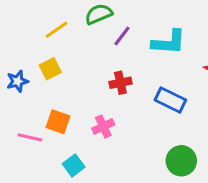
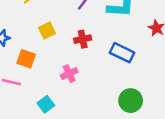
yellow square: (50, 69) -> (47, 31), moved
orange square: (58, 122) -> (26, 59), moved

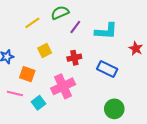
pink cross: (69, 74) -> (63, 86), size x1.6
cyan square: (46, 104) -> (39, 103), moved

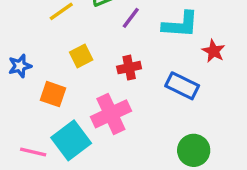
red star: (136, 48) -> (214, 51), moved
pink line: (15, 94) -> (33, 152), moved
cyan square: (39, 103) -> (71, 140), size x1.6

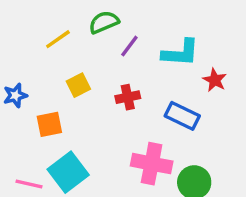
orange square: (53, 94) -> (49, 124), turned -30
pink cross: (111, 114) -> (152, 164), moved, turned 36

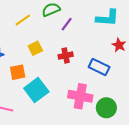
cyan L-shape: (181, 53) -> (107, 18), moved
cyan square: (68, 172) -> (36, 90), moved

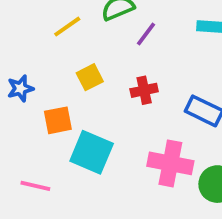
cyan square: (36, 90) -> (92, 152), turned -30

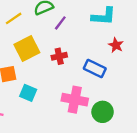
yellow square: (90, 77) -> (27, 48), size x1.6
cyan square: (92, 152) -> (28, 93), size x0.7

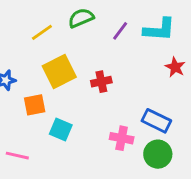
purple line: (60, 23) -> (120, 31), moved
blue rectangle: (95, 69) -> (156, 121), moved
pink cross: (75, 100) -> (122, 138), size x0.7

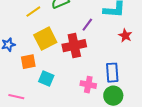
purple line: (120, 31) -> (87, 25), moved
red cross: (101, 82) -> (74, 46), size x1.6
blue rectangle: (156, 121) -> (112, 73), turned 60

